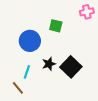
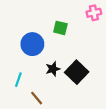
cyan line: (27, 72) -> (18, 80), moved
brown line: (18, 88) -> (37, 98), moved

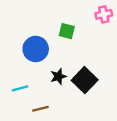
cyan line: (18, 80) -> (20, 88), turned 56
brown line: (37, 98) -> (40, 109), turned -64

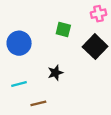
blue circle: (36, 49) -> (19, 43), moved
black square: (85, 80) -> (95, 47), moved

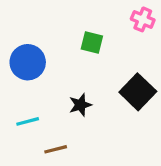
pink cross: (99, 14) -> (143, 19), turned 35
black square: (95, 47) -> (138, 92), moved

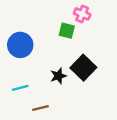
pink cross: (143, 19) -> (82, 14), moved
black square: (138, 92) -> (83, 68), moved

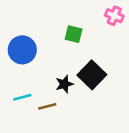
pink cross: (82, 14) -> (114, 16), moved
brown line: (40, 108) -> (47, 106), moved

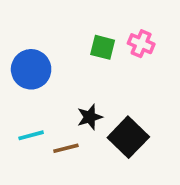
pink cross: (114, 16) -> (141, 44), moved
black square: (92, 75) -> (128, 137), moved

